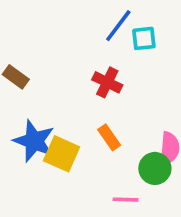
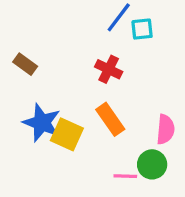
orange rectangle: (109, 137) -> (110, 119), size x1.4
green circle: (155, 168) -> (152, 164), moved

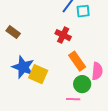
orange rectangle: (110, 119) -> (77, 61), moved
green circle: (152, 164) -> (82, 84), moved

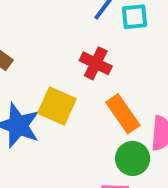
yellow square: (38, 74) -> (57, 106), moved

